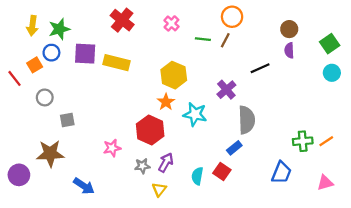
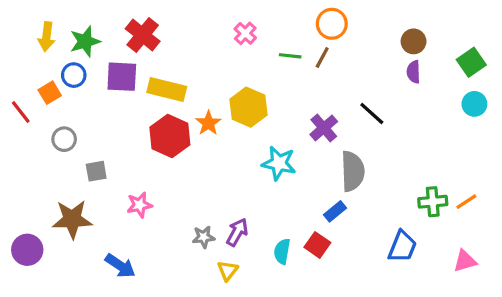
red cross: (122, 20) -> (143, 35), moved
black line: (260, 68) -> (372, 114), moved, turned 66
orange star: (166, 102) -> (208, 123), moved
red hexagon: (150, 130) -> (170, 136), moved
pink star: (112, 148) -> (139, 205), moved

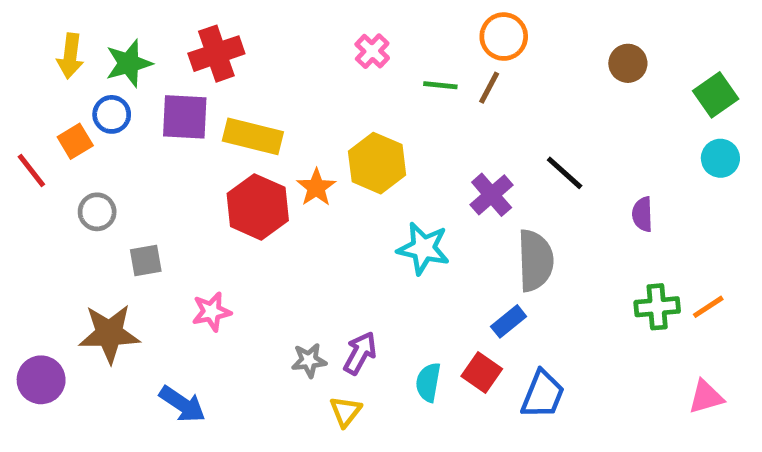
red cross: (143, 35) -> (216, 54), turned 32
purple semicircle: (414, 72) -> (643, 214), moved
blue trapezoid: (402, 247) -> (543, 394), moved

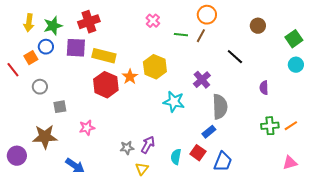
black line: (565, 173) -> (235, 57), moved

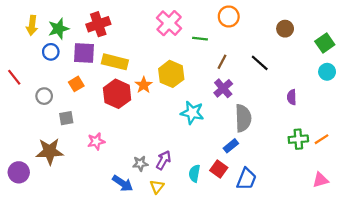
pink cross: (153, 21) -> (169, 23), size x1.6
brown line: (201, 36) -> (222, 62), moved
orange square: (31, 58) -> (76, 84), moved
blue arrow: (75, 166) -> (123, 183), moved

